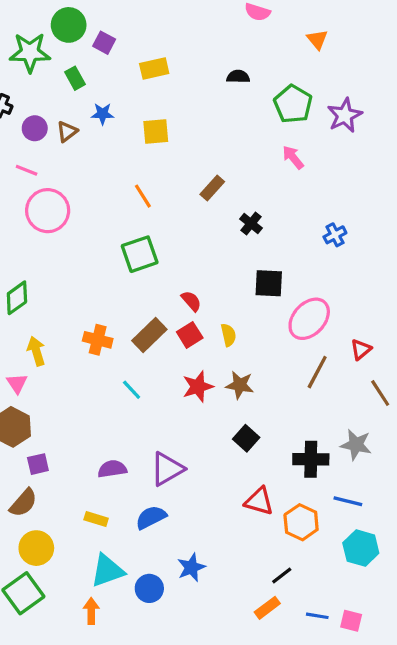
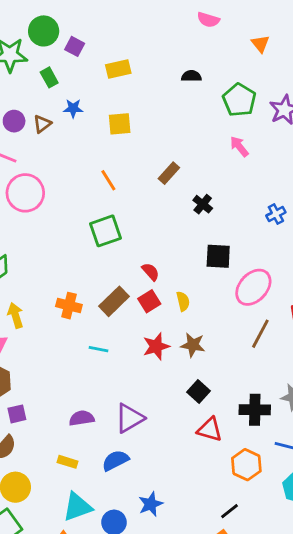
cyan line: (132, 390) -> (99, 349), turned -36
red triangle: (259, 501) -> (210, 429), moved

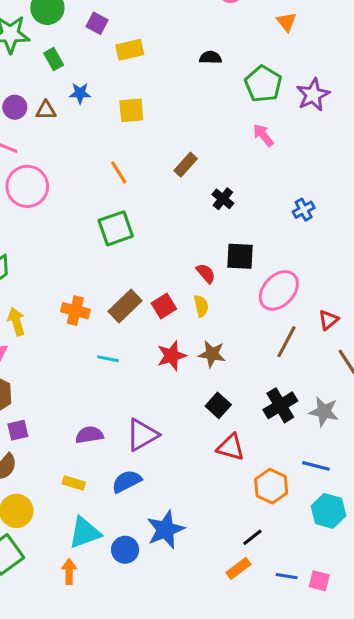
purple square: (75, 46) -> (97, 23), moved
brown triangle: (42, 124) -> (46, 110), turned 36
red semicircle: (151, 272) -> (206, 273), moved
black cross: (255, 410) -> (280, 405), moved, turned -32
blue star: (151, 504) -> (165, 530), size x1.4

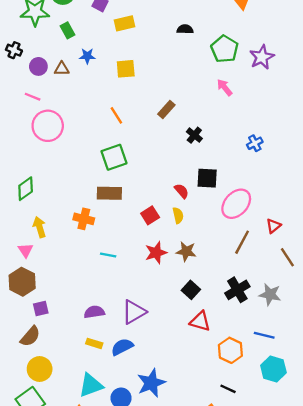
brown rectangle: (125, 306) -> (109, 193), moved, turned 45
yellow rectangle: (74, 483) -> (94, 343), moved
black line: (252, 537) -> (228, 389), moved, turned 63

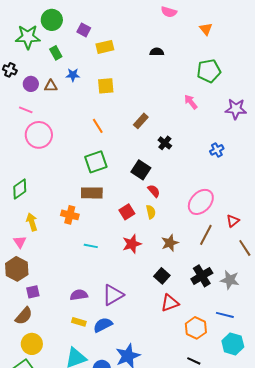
green pentagon: (225, 49) -> (209, 71), moved, turned 30
purple star: (262, 57) -> (236, 109), moved, turned 30
black square: (207, 178) -> (141, 170), moved, turned 30
brown star: (186, 251) -> (170, 243), moved, turned -30
red triangle: (200, 321) -> (170, 303), turned -36

